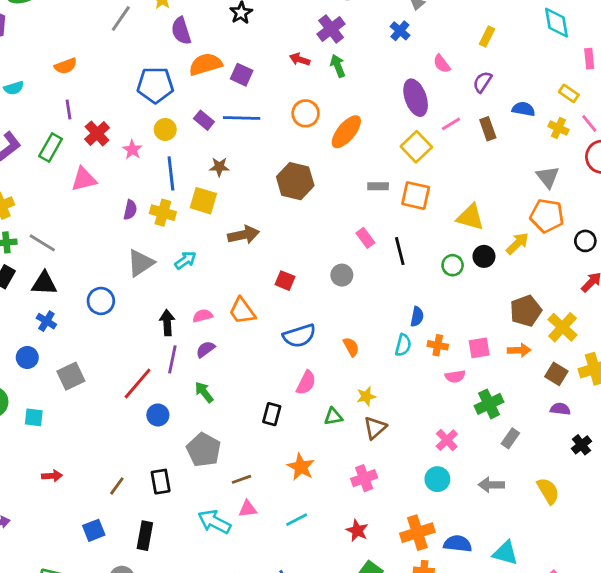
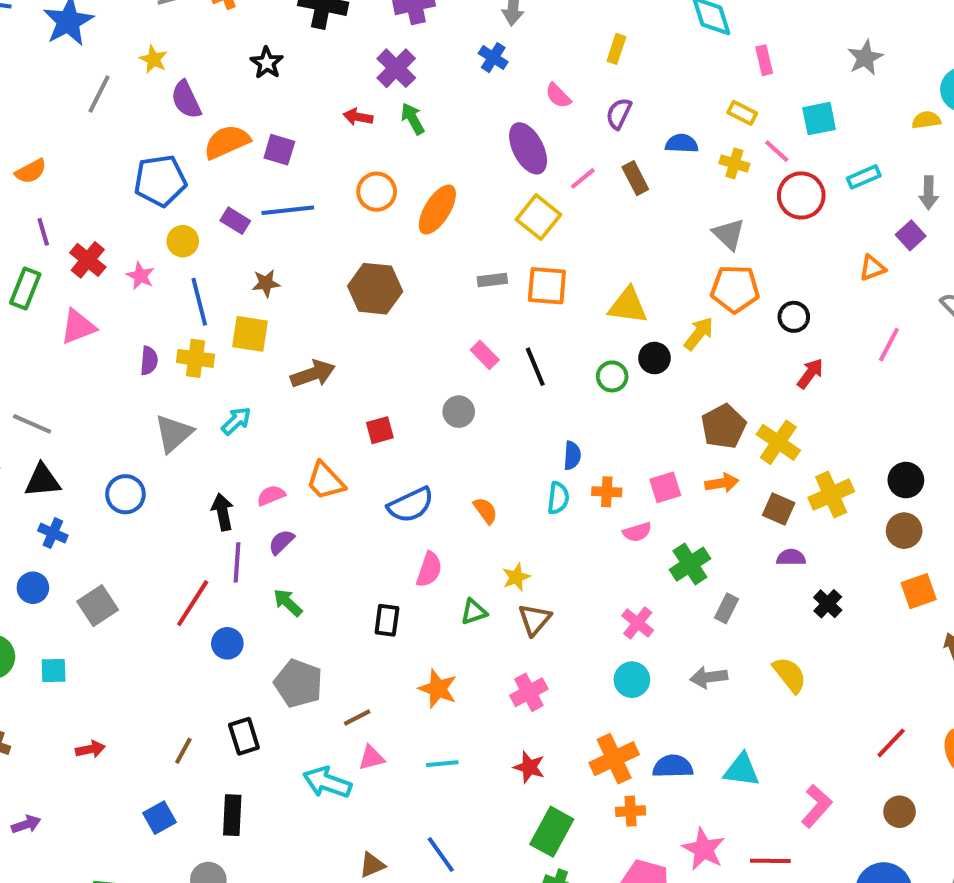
red square: (285, 281) -> (380, 430), turned -30
cyan line: (297, 520) -> (442, 764), turned 30

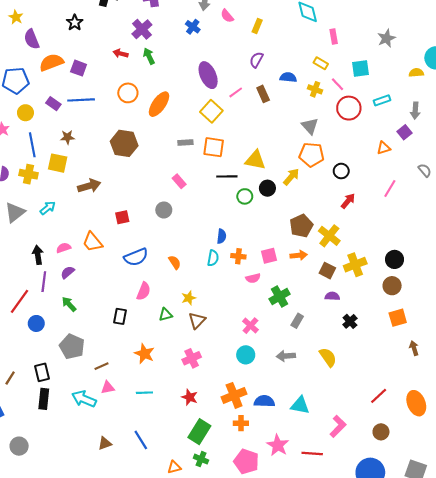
pink semicircle: (558, 96) -> (227, 16), moved
black line: (535, 367) -> (227, 176), moved, turned -72
black rectangle: (232, 815) -> (44, 399), moved

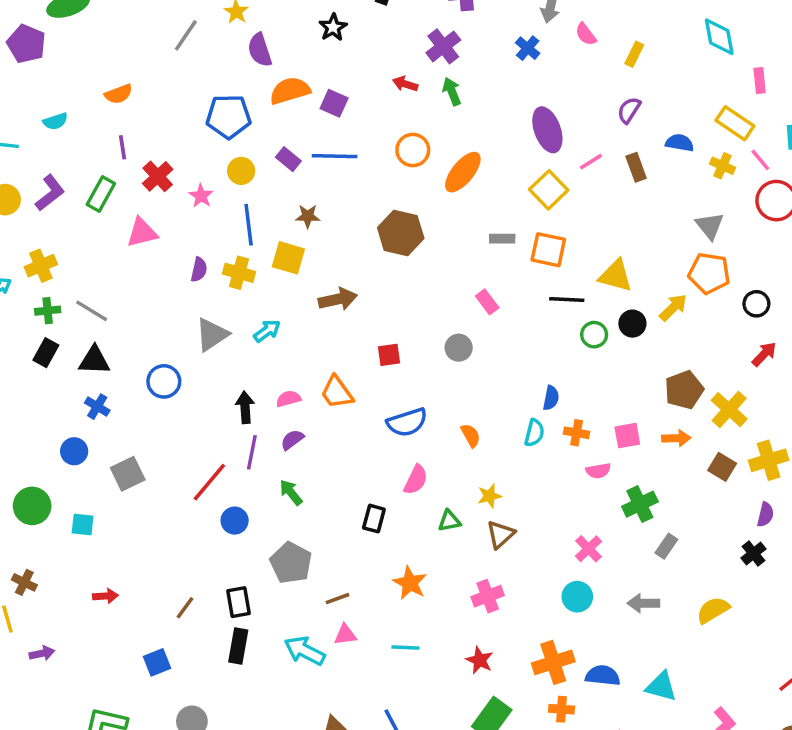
yellow rectangle: (321, 63) -> (735, 123), size x1.5
purple semicircle: (332, 296) -> (765, 514), moved, turned 96
yellow semicircle: (328, 357) -> (713, 610), turned -90

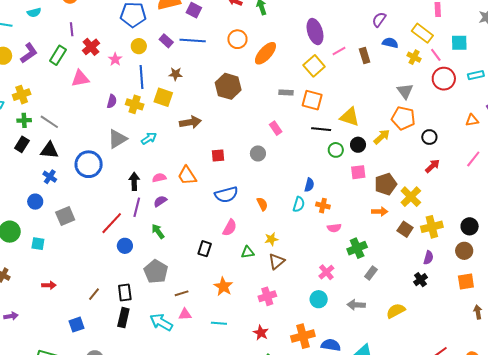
purple semicircle: (629, 110) -> (379, 19), moved
blue circle: (164, 381) -> (89, 164), size x1.4
pink square: (627, 436) -> (358, 172), moved

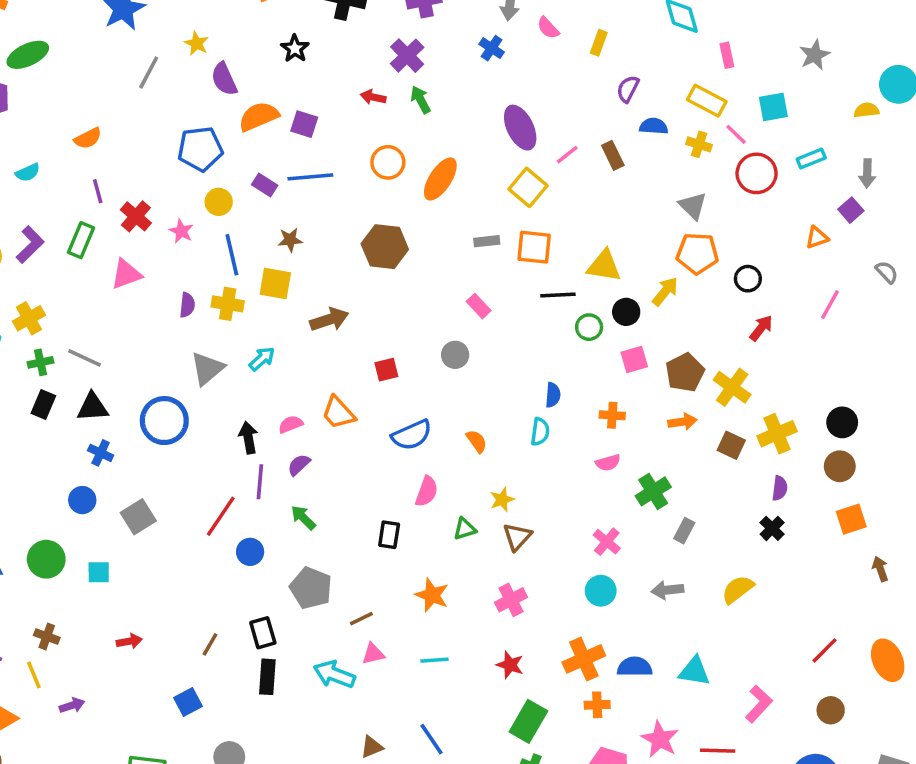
orange cross: (323, 206) -> (612, 415), moved

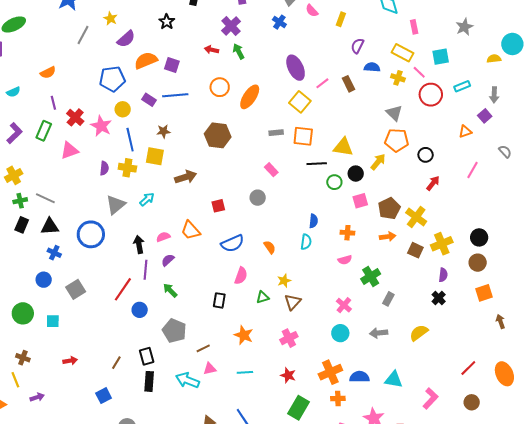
purple semicircle: (224, 79) -> (126, 39), turned -108
pink star: (181, 231) -> (101, 126), size x1.5

